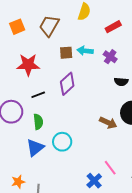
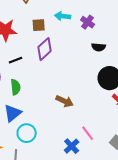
brown square: (66, 53) -> (39, 25), moved
brown arrow: (108, 123) -> (65, 101), moved
cyan circle: (62, 142) -> (27, 133), moved

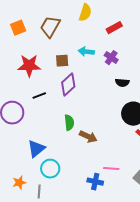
green semicircle: (16, 87) -> (69, 123), moved
pink line: (88, 133) -> (111, 169), turned -49
blue cross: (72, 146) -> (95, 182), turned -35

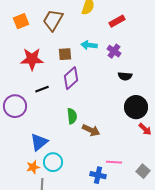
orange star: (19, 183) -> (33, 167), moved

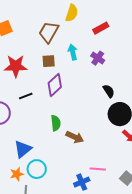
brown trapezoid: (53, 20) -> (49, 32), moved
cyan arrow: (89, 45) -> (73, 52), turned 70
black semicircle: (125, 76) -> (109, 91), moved, turned -128
blue cross: (98, 175) -> (82, 182), turned -35

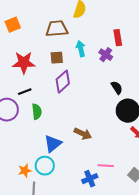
red rectangle: (101, 28) -> (118, 38), moved, turned -70
brown trapezoid: (49, 32) -> (57, 29), turned 55
black line: (26, 96) -> (25, 92), moved
green semicircle: (56, 123) -> (37, 112), moved
blue triangle: (23, 149) -> (53, 144), moved

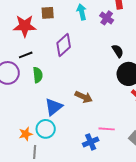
brown square: (57, 58) -> (48, 13), moved

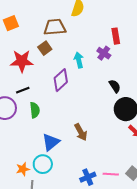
cyan arrow: (82, 12) -> (79, 60), moved
brown square: (48, 13) -> (45, 48), turned -32
brown arrow: (84, 97) -> (81, 132), turned 36
pink line: (107, 129) -> (111, 174), moved

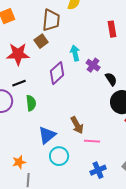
brown trapezoid: (55, 27) -> (51, 20), turned 100
purple cross: (104, 53) -> (93, 65), moved
cyan circle: (43, 164) -> (59, 156), moved
pink line: (111, 174) -> (92, 141), moved
blue cross: (88, 177) -> (98, 170), moved

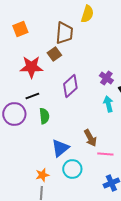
cyan arrow: (75, 53) -> (108, 104), moved
orange star: (19, 162) -> (42, 175), moved

